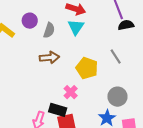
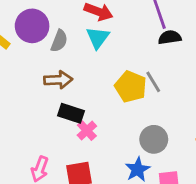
purple circle: (30, 21) -> (32, 26), size x1.5
yellow pentagon: (87, 68) -> (131, 87), moved
black rectangle: (58, 110) -> (71, 113), moved

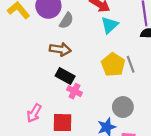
cyan triangle: (98, 38) -> (110, 25), moved
pink cross: (87, 131) -> (74, 91), turned -32

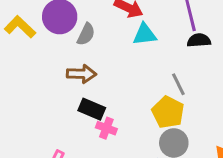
cyan triangle: (110, 25) -> (145, 34), turned 42
yellow pentagon: (113, 65) -> (168, 112), moved

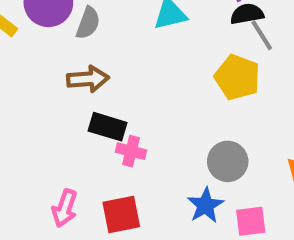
gray line: (178, 84) -> (262, 35), moved
yellow pentagon: (168, 112) -> (237, 77), moved

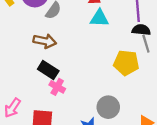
yellow pentagon: (237, 77) -> (126, 63), turned -30

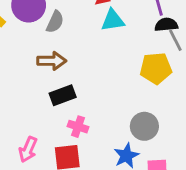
black rectangle: (48, 70) -> (63, 95), turned -42
pink cross: (57, 87) -> (78, 127), moved

